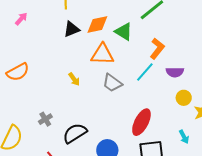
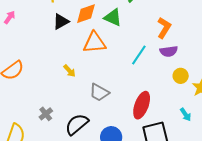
orange L-shape: (157, 49) -> (164, 28), moved
gray trapezoid: (112, 83) -> (99, 92), moved

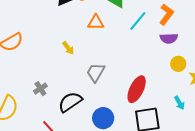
orange triangle: (94, 43) -> (96, 22), size x0.7
cyan line: (139, 55) -> (138, 21), moved
gray trapezoid: (99, 92) -> (96, 72), turned 85

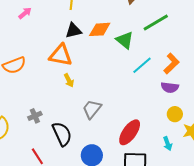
orange triangle: (96, 22) -> (61, 55), moved, size x1.4
black semicircle: (70, 102) -> (62, 134), turned 90
cyan arrow: (179, 103) -> (168, 144), moved

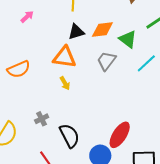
yellow arrow: (69, 80) -> (65, 83), moved
gray trapezoid: (92, 109) -> (106, 61), moved
red ellipse: (130, 132) -> (120, 135), moved

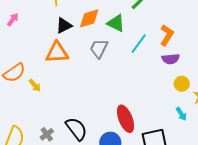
yellow arrow: (65, 83) -> (35, 85), moved
gray cross: (42, 119) -> (47, 134), moved
red ellipse: (120, 135) -> (126, 119), turned -44

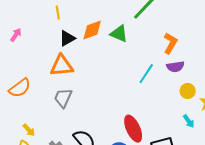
cyan line: (139, 44) -> (146, 74), moved
gray trapezoid: (99, 48) -> (63, 98), moved
yellow arrow: (35, 85) -> (29, 130), moved

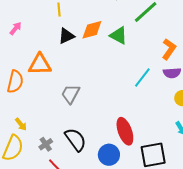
orange triangle: (62, 66) -> (40, 64), moved
orange semicircle: (20, 88) -> (15, 82), turned -45
gray trapezoid: (63, 98) -> (70, 94), moved

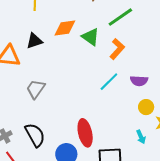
black triangle: (66, 36) -> (34, 41), moved
orange L-shape: (169, 49) -> (117, 49), moved

